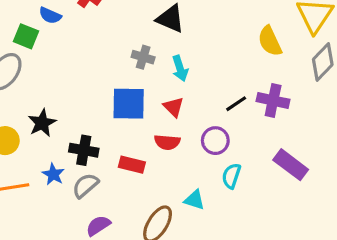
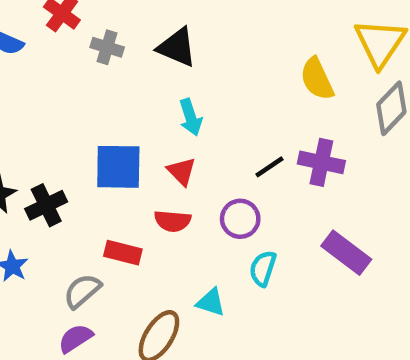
gray cross: (143, 57) -> (107, 47), moved
black cross: (84, 150) -> (46, 205), moved, turned -36
gray semicircle: (85, 185) -> (82, 291), moved

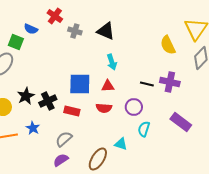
black line: (270, 167) -> (147, 84), turned 48
red triangle: (182, 171) -> (108, 86), turned -48
red rectangle: (123, 253) -> (72, 111), moved

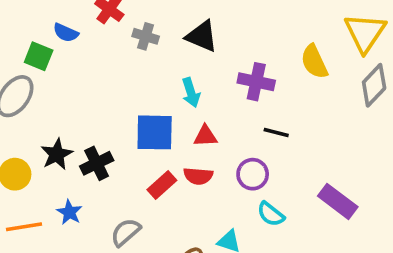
cyan arrow: (112, 62) -> (191, 93), moved
purple cross: (170, 82) -> (256, 82), moved
red rectangle: (72, 111) -> (162, 185), moved, turned -56
cyan semicircle: (144, 129) -> (271, 214), turned -70

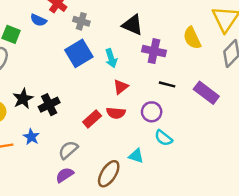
blue semicircle: (66, 33) -> (38, 20), moved
black triangle: (202, 36) -> (133, 25), moved
blue square: (155, 132) -> (79, 53), moved, turned -32
red triangle: (205, 136) -> (121, 87), turned -35
purple rectangle: (338, 201) -> (206, 93), moved

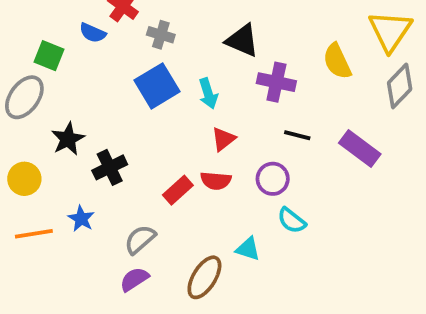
black star: (23, 99) -> (68, 139), moved

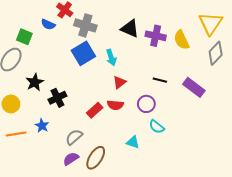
gray cross: (161, 35) -> (85, 25), size x1.5
purple cross: (276, 82) -> (156, 36), moved
brown ellipse: (204, 277) -> (96, 158), moved

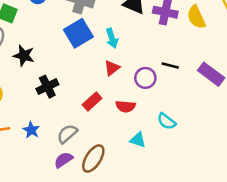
black star: (35, 82) -> (24, 56), moved, turned -30
red triangle: (119, 82) -> (112, 68), moved
purple circle: (146, 104) -> (145, 78), moved
red semicircle: (115, 105) -> (126, 106), moved
blue star: (42, 126) -> (31, 130), moved

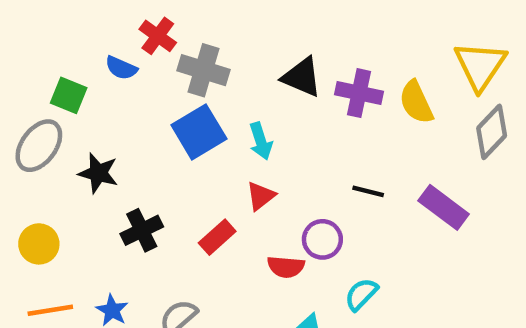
purple circle: (145, 78) -> (322, 239), moved
red rectangle: (92, 101) -> (217, 237), moved
cyan semicircle: (166, 121) -> (361, 294), turned 96

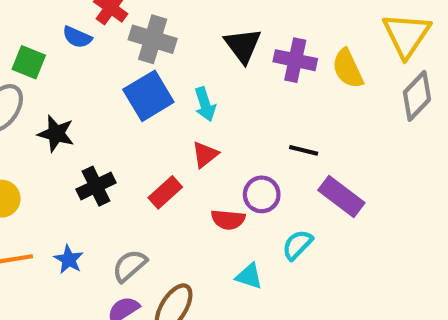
black triangle: (302, 77) -> (243, 45), turned 30
purple rectangle: (444, 207) -> (341, 197), moved

